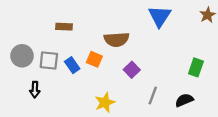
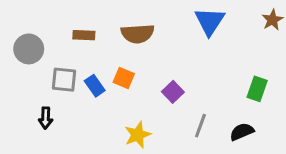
brown semicircle: (117, 39) -> (138, 34), moved
gray circle: (22, 56) -> (29, 49), moved

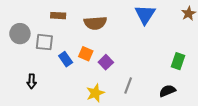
brown rectangle: (84, 35) -> (58, 16), moved
gray square: (64, 80) -> (44, 42), moved
purple square: (173, 92) -> (106, 62), moved
gray line: (200, 126) -> (128, 86), moved

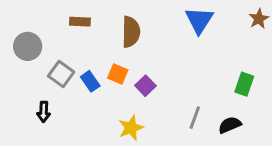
brown semicircle: (95, 23) -> (131, 32), turned -85
gray square: (44, 42) -> (61, 74), moved, turned 30
gray line: (128, 86) -> (195, 118), moved

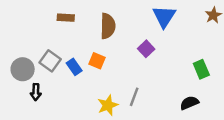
gray circle: (28, 46) -> (23, 69), moved
green rectangle: (244, 84) -> (201, 69), turned -42
purple square: (145, 86) -> (146, 49), moved
gray line: (195, 118) -> (134, 97), moved

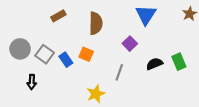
brown rectangle: (66, 18) -> (58, 16), turned -32
gray circle: (23, 69) -> (20, 49), moved
gray line: (134, 97) -> (119, 72), moved
black semicircle: (189, 103) -> (154, 64), moved

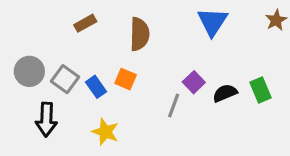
purple square: (130, 44) -> (194, 82), moved
black arrow: (32, 82) -> (46, 119), size x1.5
yellow star: (96, 94) -> (105, 132), moved, turned -30

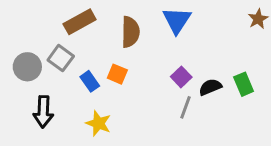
blue triangle: (212, 22) -> (177, 20), moved
brown rectangle: (85, 23) -> (80, 22), size x1.5
gray square: (65, 79) -> (61, 58), moved
gray line: (174, 105) -> (186, 107), moved

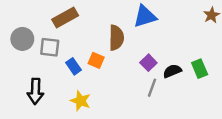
blue triangle: (177, 20) -> (145, 16), turned 40
brown semicircle: (130, 32) -> (116, 38), moved
gray square: (61, 58) -> (50, 47), turned -30
gray circle: (27, 67) -> (22, 39), moved

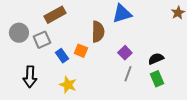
gray square: (50, 47) -> (42, 40), turned -30
green rectangle: (200, 69) -> (157, 79), moved
black semicircle: (172, 71) -> (156, 59), moved

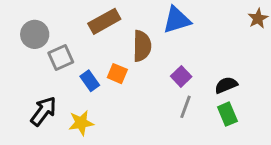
brown rectangle: (55, 15) -> (104, 21), moved
gray circle: (19, 33) -> (35, 34), moved
black arrow: (30, 77) -> (43, 111), turned -145
yellow star: (68, 85) -> (81, 123), moved, turned -30

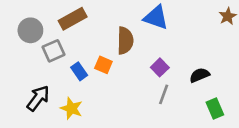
blue triangle: (177, 20) -> (156, 18), turned 36
brown rectangle: (104, 21) -> (73, 19), moved
green rectangle: (227, 114) -> (215, 108), moved
yellow star: (81, 123) -> (71, 108), turned 30

